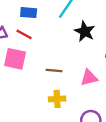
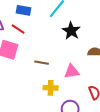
yellow cross: (57, 99) -> (51, 88), moved

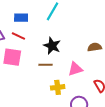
black star: (71, 31) -> (52, 46), moved

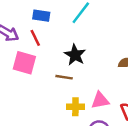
red line: (18, 36) -> (35, 38), turned 32
pink triangle: (75, 69) -> (100, 100), moved

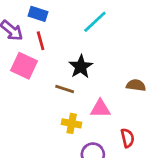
blue rectangle: (41, 16) -> (38, 14), moved
pink triangle: (100, 100) -> (100, 109), moved

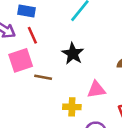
pink square: (24, 66) -> (21, 60), turned -35
brown line: (65, 89) -> (43, 77), moved

